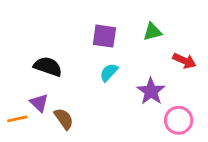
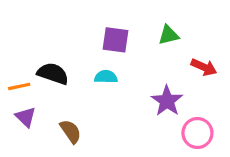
cyan semicircle: (109, 72) -> (106, 77), moved, turned 48
purple triangle: (39, 103) -> (26, 117), moved
orange line: (17, 119) -> (19, 86), moved

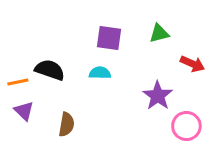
brown semicircle: (71, 131) -> (66, 124), turned 45

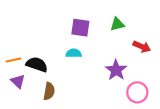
black semicircle: (50, 70) -> (37, 64), moved

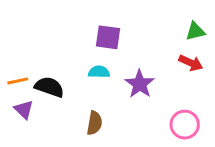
green triangle: (117, 24) -> (195, 31), moved
purple star: (116, 70) -> (140, 84), moved
brown semicircle: (49, 91) -> (94, 123), moved

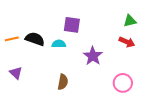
cyan semicircle: (99, 72) -> (59, 44), moved
orange line: (18, 81) -> (12, 39), moved
black semicircle: (49, 87) -> (35, 39), moved

